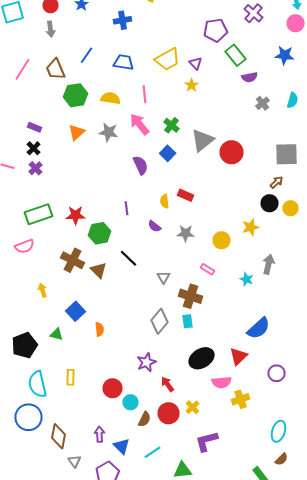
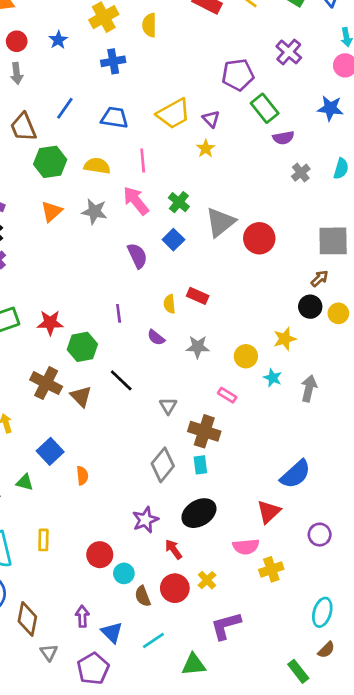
cyan star: (246, 279) -> (273, 378), moved
black ellipse: (202, 358) -> (199, 513), moved
brown semicircle: (144, 419) -> (143, 596), turned 133

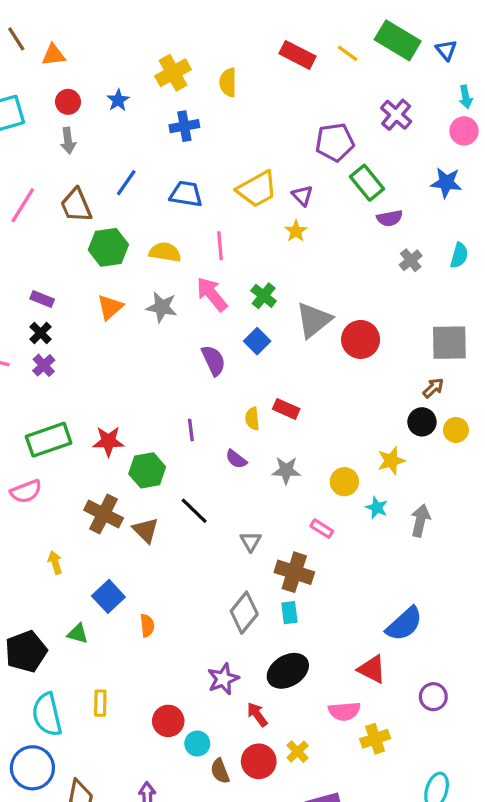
red triangle: (269, 512) -> (372, 669), turned -50

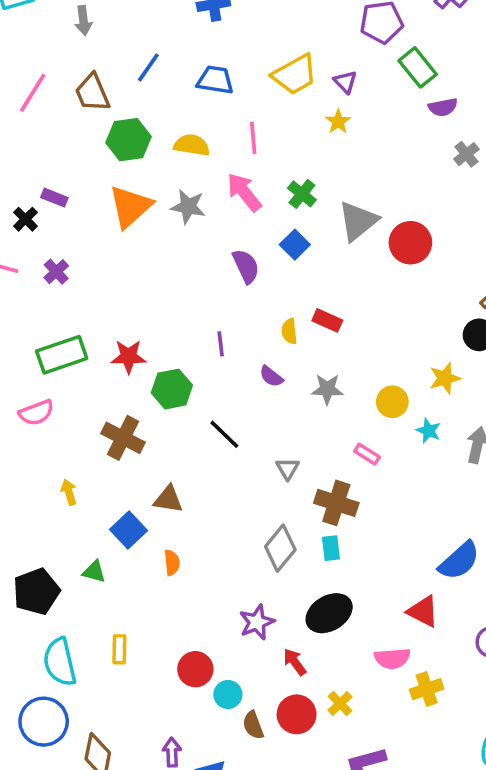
orange triangle: (110, 307) -> (130, 207), size x1.5
black cross: (41, 333) -> (25, 219), moved
brown triangle: (146, 530) -> (168, 499), moved, turned -36

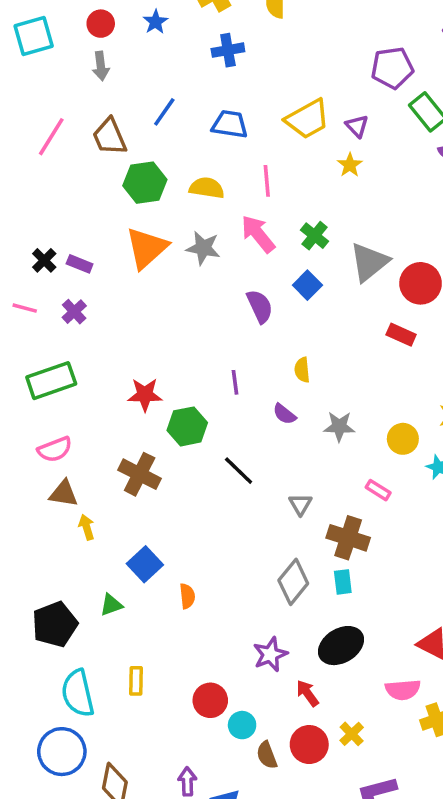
purple rectangle: (54, 198) -> (80, 264), moved
red rectangle: (327, 320) -> (401, 335), moved
green rectangle: (62, 355) -> (51, 381), moved
brown triangle: (168, 499) -> (64, 494), moved
green triangle: (94, 572) -> (111, 605), turned -35

